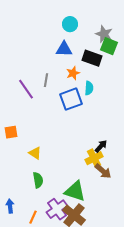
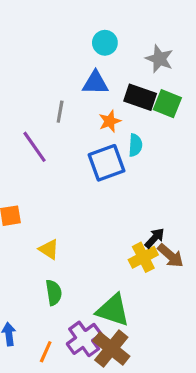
green square: (109, 46) -> (167, 104), moved
gray line: (46, 80) -> (60, 112), moved
brown arrow: (103, 171) -> (171, 256), moved

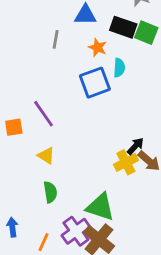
orange star: (110, 121) -> (98, 47), turned -30
purple line: (34, 147) -> (43, 114), moved

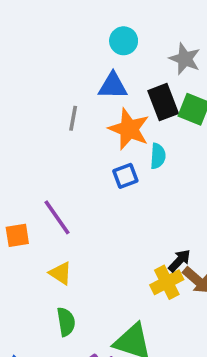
black rectangle: (123, 27) -> (163, 102), turned 50
orange star: (98, 47) -> (129, 129), size x1.6
blue square: (95, 83) -> (125, 176), size x0.6

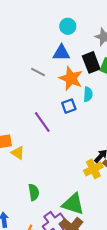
gray line: (73, 118) -> (38, 72), turned -72
purple line: (57, 217) -> (42, 122), moved
yellow triangle: (61, 273) -> (18, 153), moved

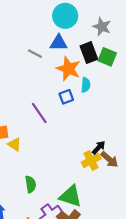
cyan circle: (68, 26) -> (65, 16), size x1.5
gray line: (38, 72) -> (35, 54), moved

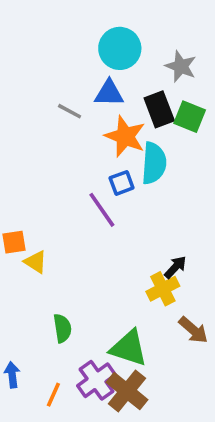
cyan semicircle: (86, 85) -> (154, 163), size x1.6
purple line: (39, 113) -> (102, 210), moved
brown arrow: (109, 159) -> (193, 330), moved

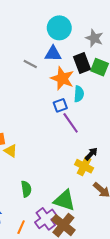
cyan semicircle: (154, 163) -> (79, 94), size x0.7
purple line: (102, 210) -> (71, 123), moved
yellow cross: (163, 289) -> (84, 166), turned -36

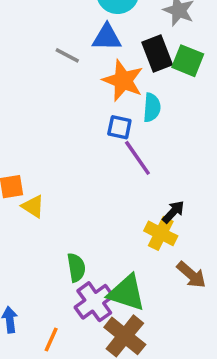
blue square: (60, 105) -> (119, 127), turned 32
green semicircle: (26, 189) -> (76, 268), moved
purple cross: (46, 219) -> (94, 302), moved

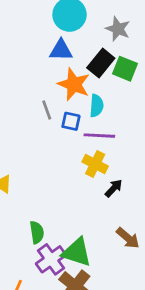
black rectangle: (157, 54) -> (101, 63), turned 60
gray line: (67, 55) -> (47, 110), moved, turned 42
purple line: (137, 158) -> (99, 136), moved, turned -52
yellow cross: (161, 233) -> (95, 164), moved

